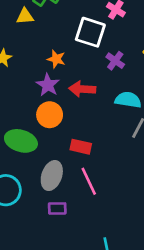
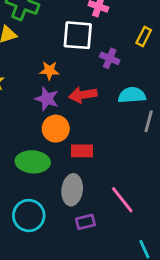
red rectangle: (81, 147) -> (82, 151), moved
pink line: (89, 181) -> (122, 200), moved

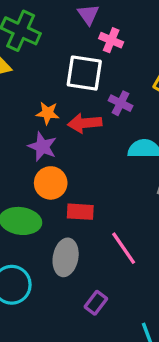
red arrow: (83, 95) -> (85, 123), moved
pink line: (122, 200) -> (124, 248), moved
purple rectangle: (85, 222) -> (96, 303), moved, turned -42

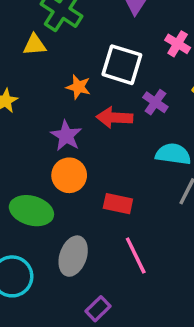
pink cross: (111, 40) -> (178, 44), moved
orange star: (48, 113) -> (78, 87), moved
red rectangle: (80, 212) -> (118, 204), moved

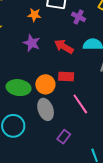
red arrow: (114, 118) -> (64, 47), moved, turned 36
orange circle: (69, 175) -> (45, 84), moved
gray ellipse: (73, 256) -> (46, 109), turned -30

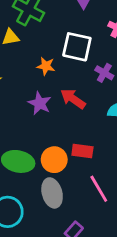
red arrow: (64, 47) -> (73, 99), moved

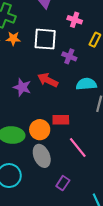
orange star: (46, 66) -> (13, 39), moved

